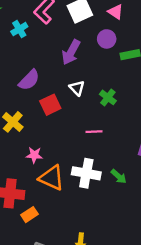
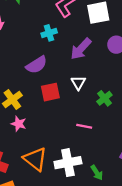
cyan cross: (19, 29) -> (49, 33), moved
pink star: (34, 155) -> (19, 124), moved
white cross: (86, 173) -> (68, 163), turned -35

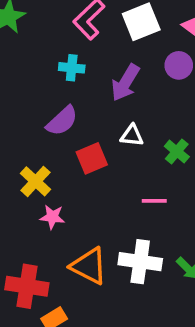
cyan cross: (49, 33) -> (72, 68), turned 35
white triangle: (78, 83) -> (132, 136), turned -42
white cross: (68, 163) -> (140, 262), turned 30

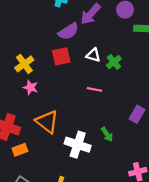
purple semicircle: (62, 121) -> (68, 31), moved
white triangle: (132, 136) -> (93, 55), moved
white cross: (140, 262) -> (78, 145), moved

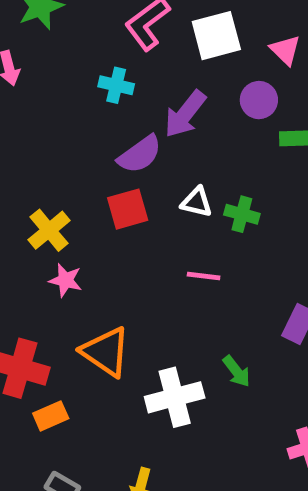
green cross: (114, 62) -> (242, 214), turned -32
white cross: (78, 145) -> (175, 397), turned -30

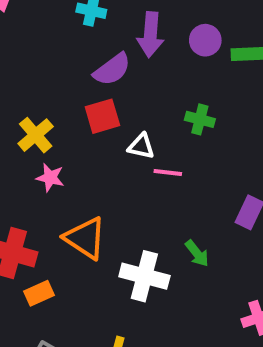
purple circle: (259, 100) -> (205, 40), moved
purple arrow: (185, 114) -> (150, 35), turned -33
white triangle: (197, 202) -> (141, 146), moved
white cross: (175, 397) -> (144, 276), turned 30

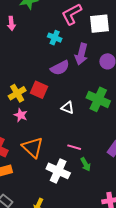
red square: (102, 116) -> (39, 90), moved, turned 30
green cross: (200, 119) -> (98, 99), size x1.6
pink line: (168, 172) -> (74, 147), moved

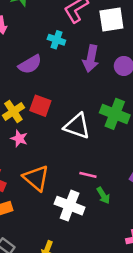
purple semicircle: (60, 68) -> (30, 64), moved
white triangle: (68, 108) -> (77, 126), size x1.6

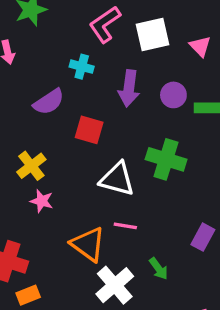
red square: (40, 106) -> (89, 130), moved
pink line: (88, 175) -> (125, 226), moved
orange triangle: (36, 178) -> (88, 244), moved
white cross: (70, 206) -> (115, 285), turned 32

